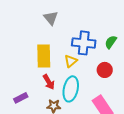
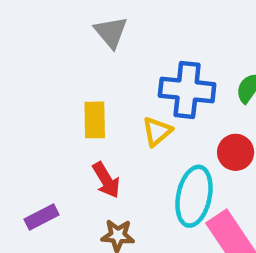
yellow rectangle: (44, 56) -> (95, 120), size x0.7
cyan ellipse: (71, 89) -> (194, 196), moved

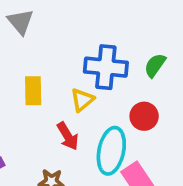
gray triangle: (111, 32) -> (20, 22), moved
red arrow: (106, 180) -> (68, 136), moved

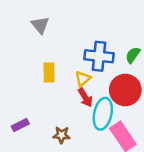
red circle: (144, 116) -> (125, 90), size x1.6
red arrow: (68, 136) -> (85, 98), moved

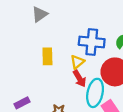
gray triangle: (40, 25) -> (40, 14), turned 35

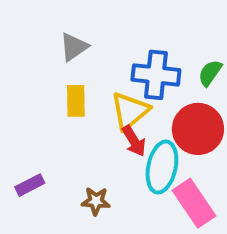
gray triangle: (40, 14) -> (74, 47), moved
yellow triangle: (77, 62) -> (130, 111), size x1.5

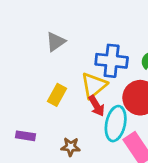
yellow rectangle: (76, 101) -> (57, 95), moved, turned 30
purple rectangle: (30, 185) -> (26, 136), turned 36

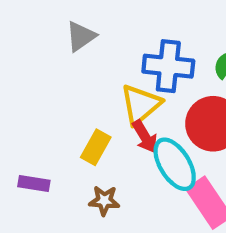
yellow rectangle: (57, 95) -> (96, 147), moved
cyan ellipse: (116, 124) -> (175, 164), turned -44

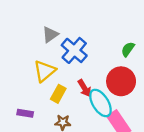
blue cross: (168, 66) -> (74, 50), moved, turned 35
yellow triangle: (141, 105) -> (45, 71), moved

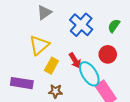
blue cross: (74, 50) -> (81, 25), moved
red circle: (121, 81) -> (108, 54), size x0.7
purple rectangle: (25, 113) -> (22, 83), size x1.5

